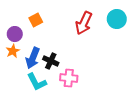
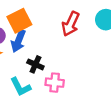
orange square: (36, 20) -> (19, 21), size x1.6
blue arrow: (33, 58) -> (18, 41), moved

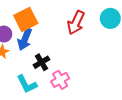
black cross: (35, 64) -> (41, 62), turned 35
pink cross: (55, 83) -> (60, 80), turned -36

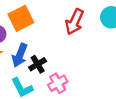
blue arrow: (25, 39) -> (20, 55), moved

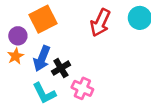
pink cross: (58, 83) -> (82, 88), turned -36

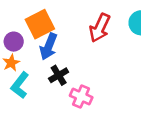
blue arrow: (42, 59) -> (49, 47), moved
cyan L-shape: (44, 93) -> (20, 85), moved, turned 65

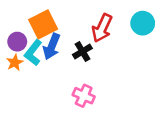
black cross: (59, 75) -> (82, 51), moved
cyan L-shape: (20, 85) -> (33, 53), moved

